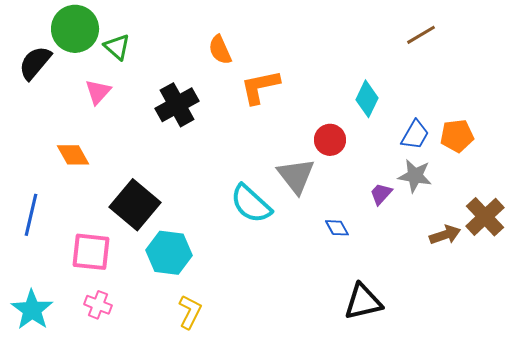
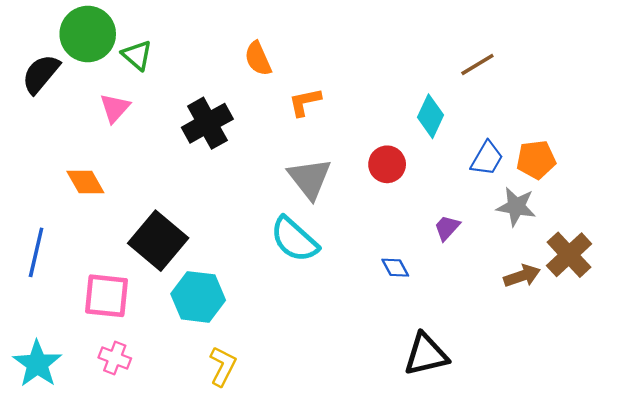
brown line: (421, 35) -> (477, 65), moved
orange L-shape: (260, 87) -> (305, 102), size x0.7
gray triangle: (296, 176) -> (310, 178), moved
gray star: (415, 176) -> (516, 207), moved

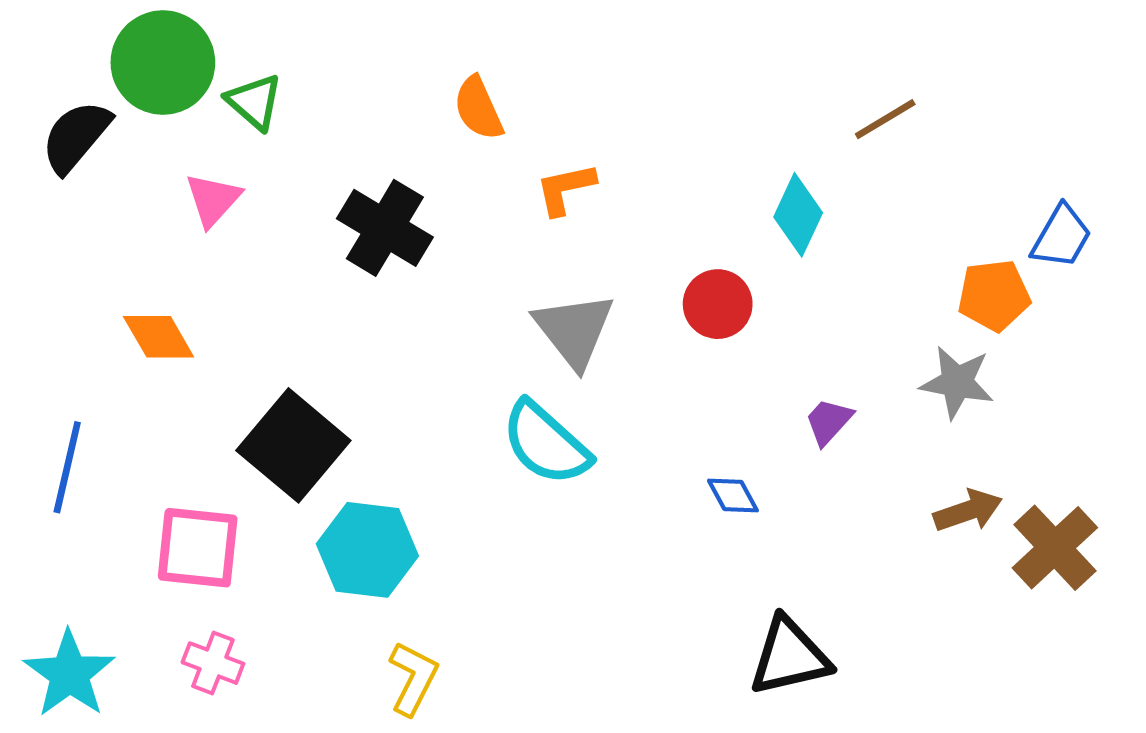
black cross: (207, 123) -> (385, 228), turned -30
blue trapezoid: (487, 158) -> (1061, 237), moved
brown cross: (569, 255) -> (1055, 548), moved

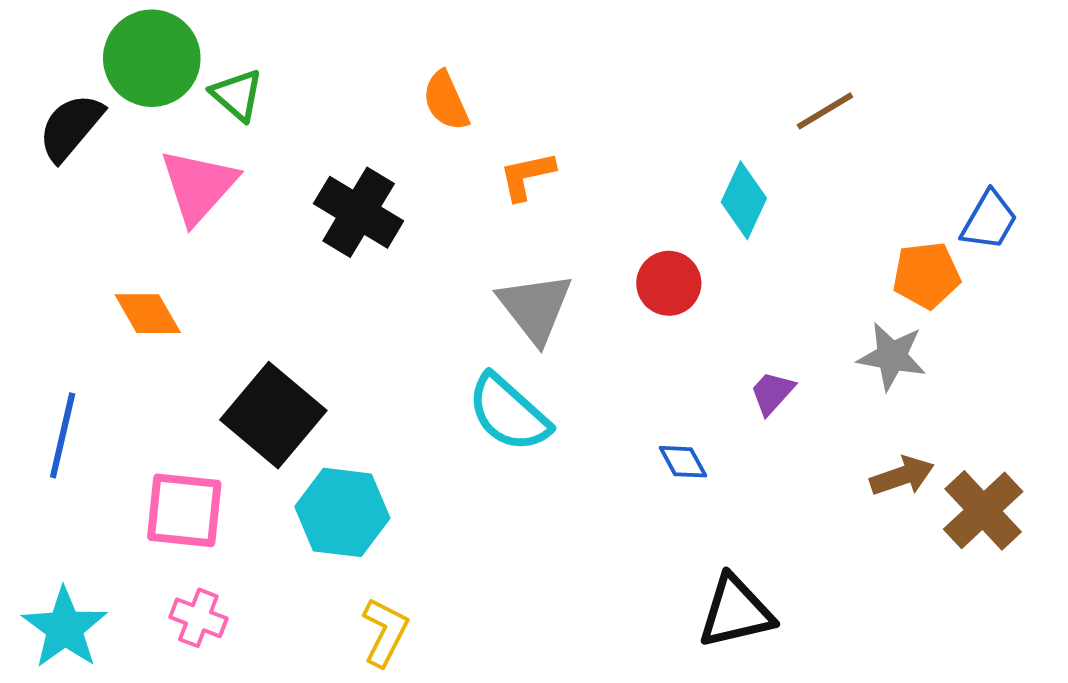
pink triangle: (213, 200) -> (198, 186), size x1.5

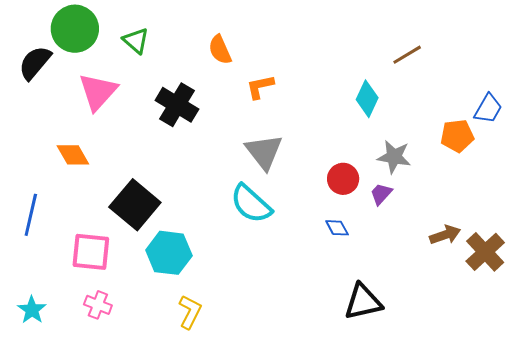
green triangle: (237, 95) -> (136, 41), moved
red circle: (669, 283) -> (343, 179), moved
gray star: (892, 356) -> (394, 157), moved
cyan star: (65, 628) -> (32, 310), size x0.7

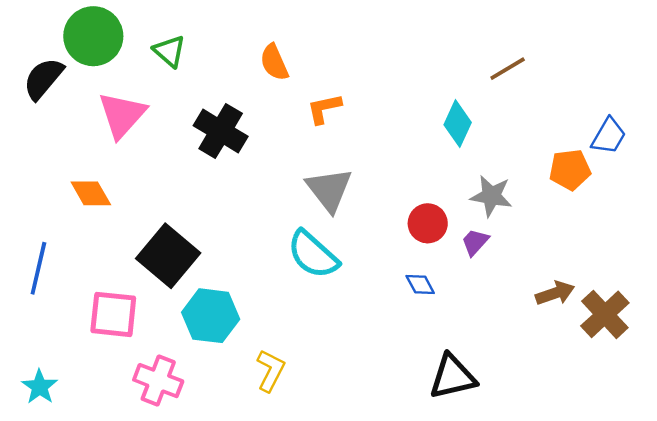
pink cross: (98, 305) -> (158, 381), moved, size x1.4
yellow L-shape: (190, 312) -> (270, 371), moved

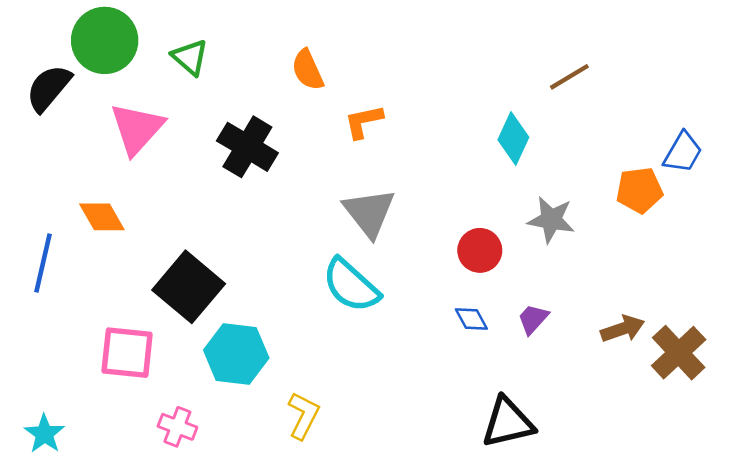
purple trapezoid: (475, 242) -> (533, 319), moved
blue line: (38, 268) -> (43, 263), moved
pink cross: (158, 381) -> (177, 427), size x0.7

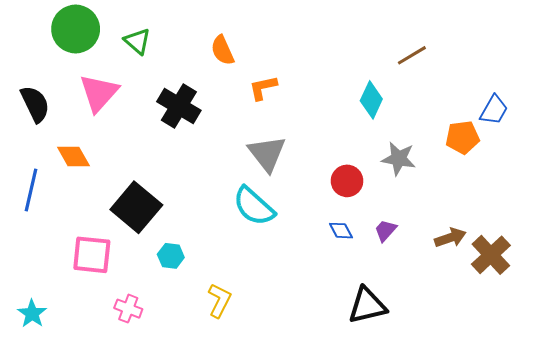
black semicircle: (49, 88) -> (35, 104), moved, turned 114
cyan hexagon: (236, 354) -> (171, 256), size x0.6

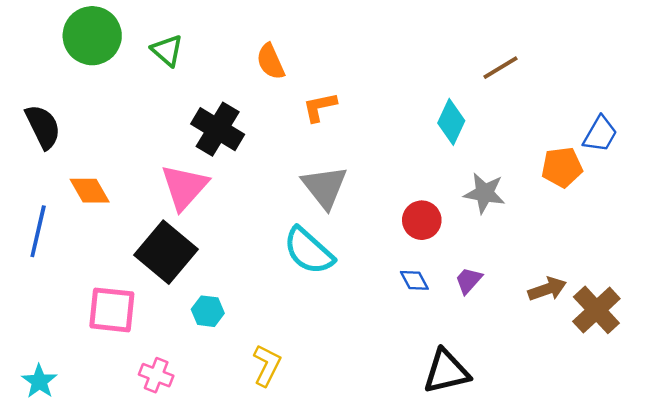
pink triangle: (99, 93) -> (184, 187), moved

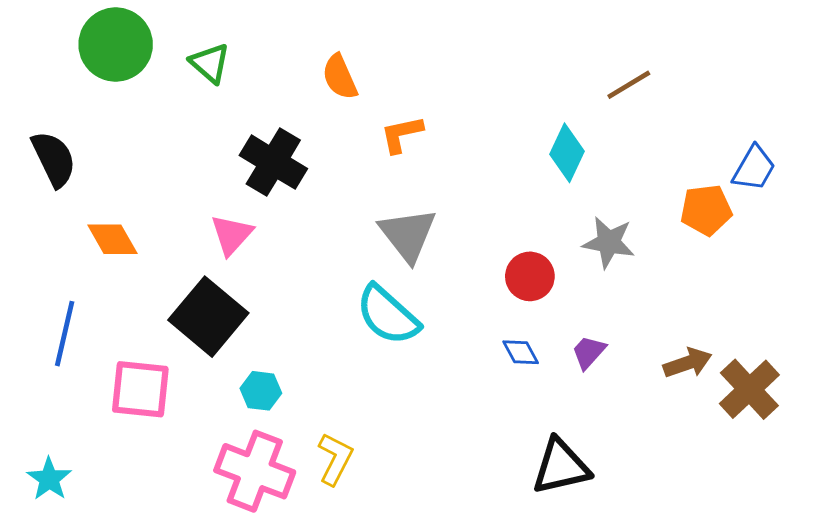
pink triangle: (184, 187) -> (232, 235), size x0.7
blue line: (38, 231) -> (65, 334), moved
pink cross: (156, 375) -> (255, 471), moved, size x1.8

